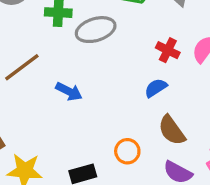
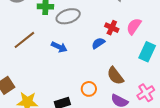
blue semicircle: (156, 88) -> (98, 43), moved
blue arrow: (69, 91) -> (59, 47), moved

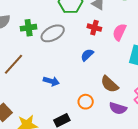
red cross: (112, 28) -> (94, 28), moved
blue arrow: (59, 47) -> (51, 81), moved

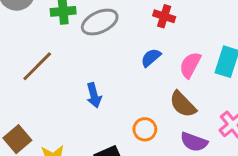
pink semicircle: (119, 32) -> (190, 65), moved
blue arrow: (51, 81) -> (94, 95), turned 56

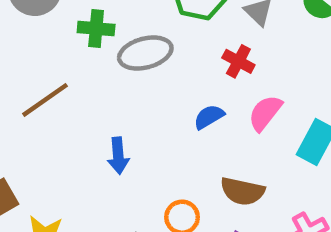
pink semicircle: (190, 65) -> (265, 113), moved
brown semicircle: (183, 104) -> (242, 191), turned -44

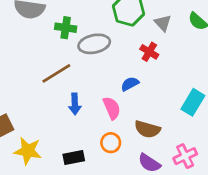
brown line: (45, 100) -> (56, 73), moved
pink semicircle: (265, 113) -> (112, 108), moved, turned 115

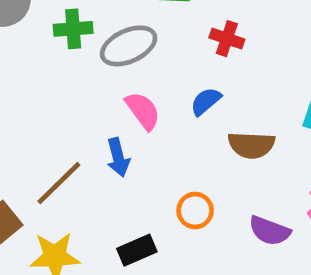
brown line: (56, 73) -> (59, 183), moved
pink semicircle: (112, 108) -> (143, 111), moved
brown semicircle: (147, 129) -> (251, 145), moved

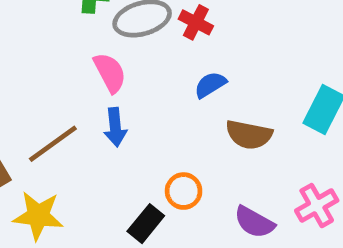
red cross: (227, 39) -> (196, 22), moved
pink semicircle: (143, 111) -> (110, 73), moved
black rectangle: (137, 250) -> (146, 224), moved, turned -36

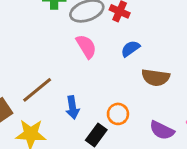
pink semicircle: (110, 73) -> (86, 46), moved
blue arrow: (115, 127) -> (72, 108), moved

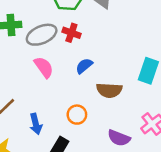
orange circle: (118, 114) -> (77, 115), moved

